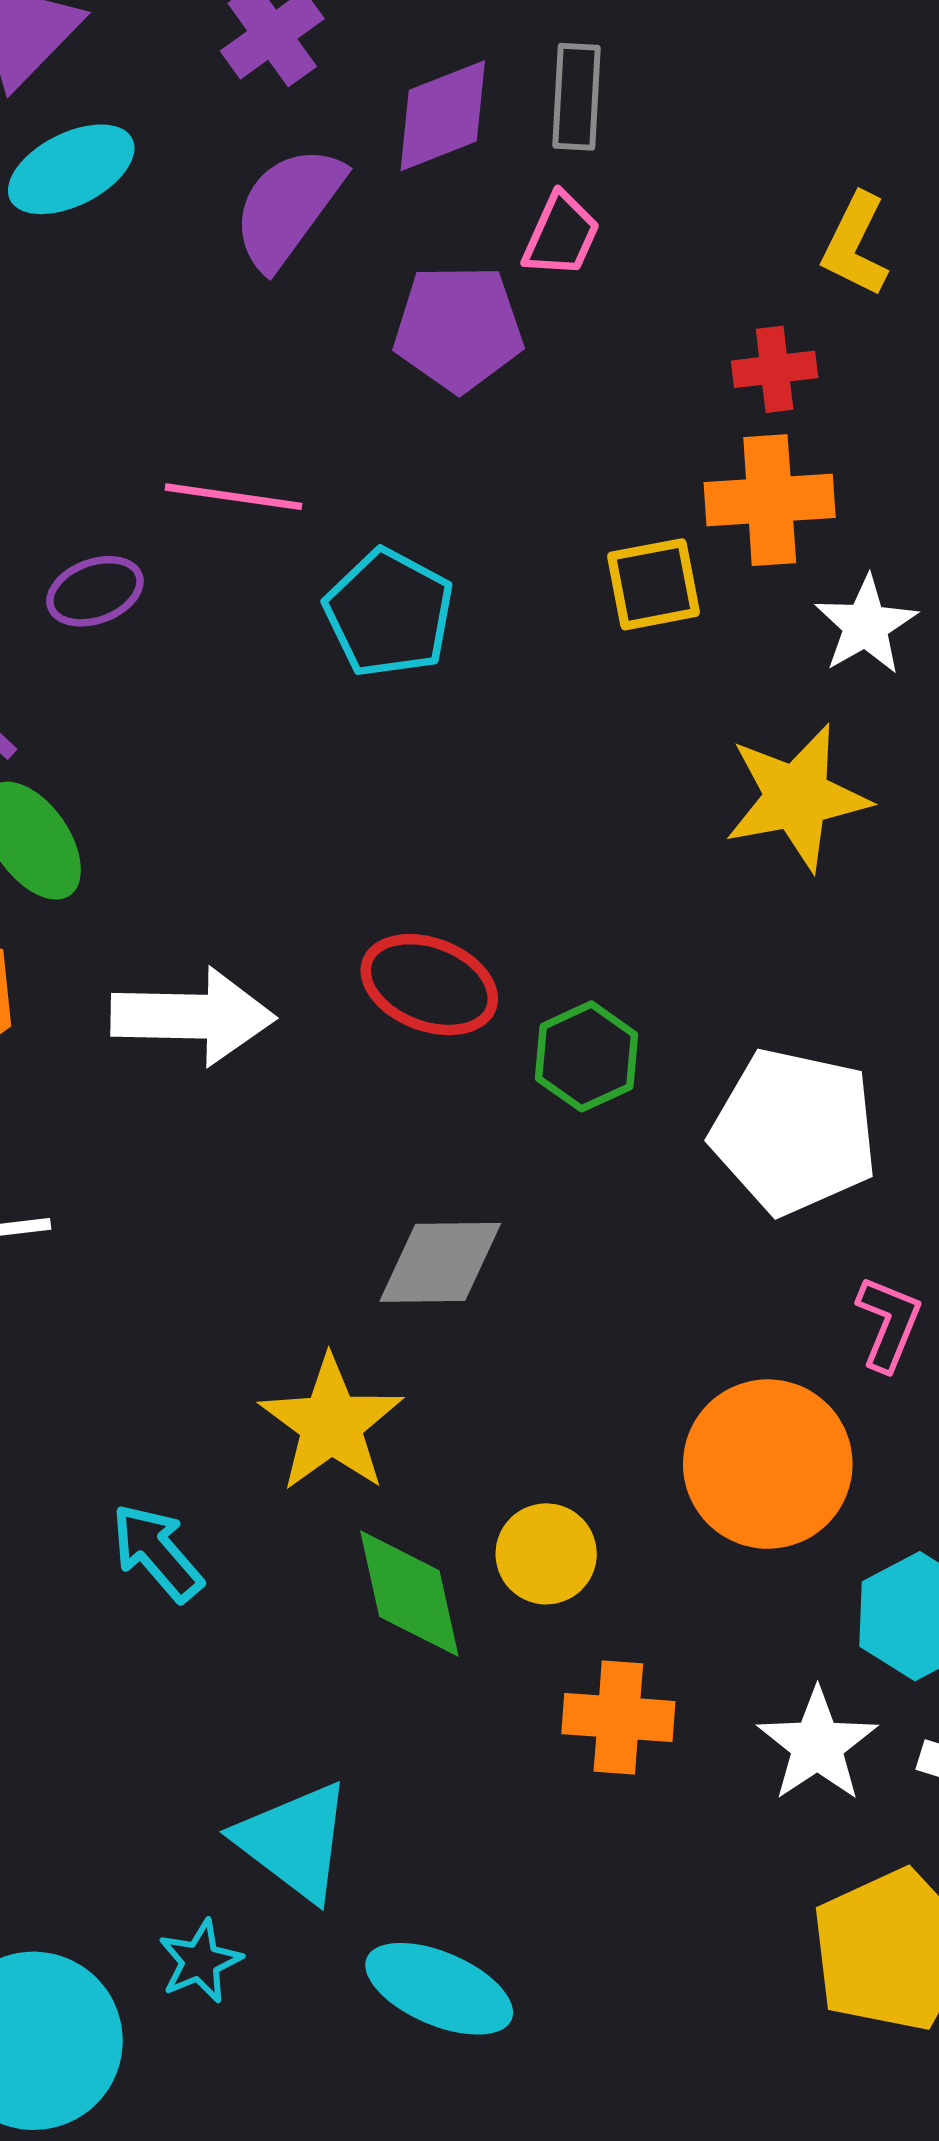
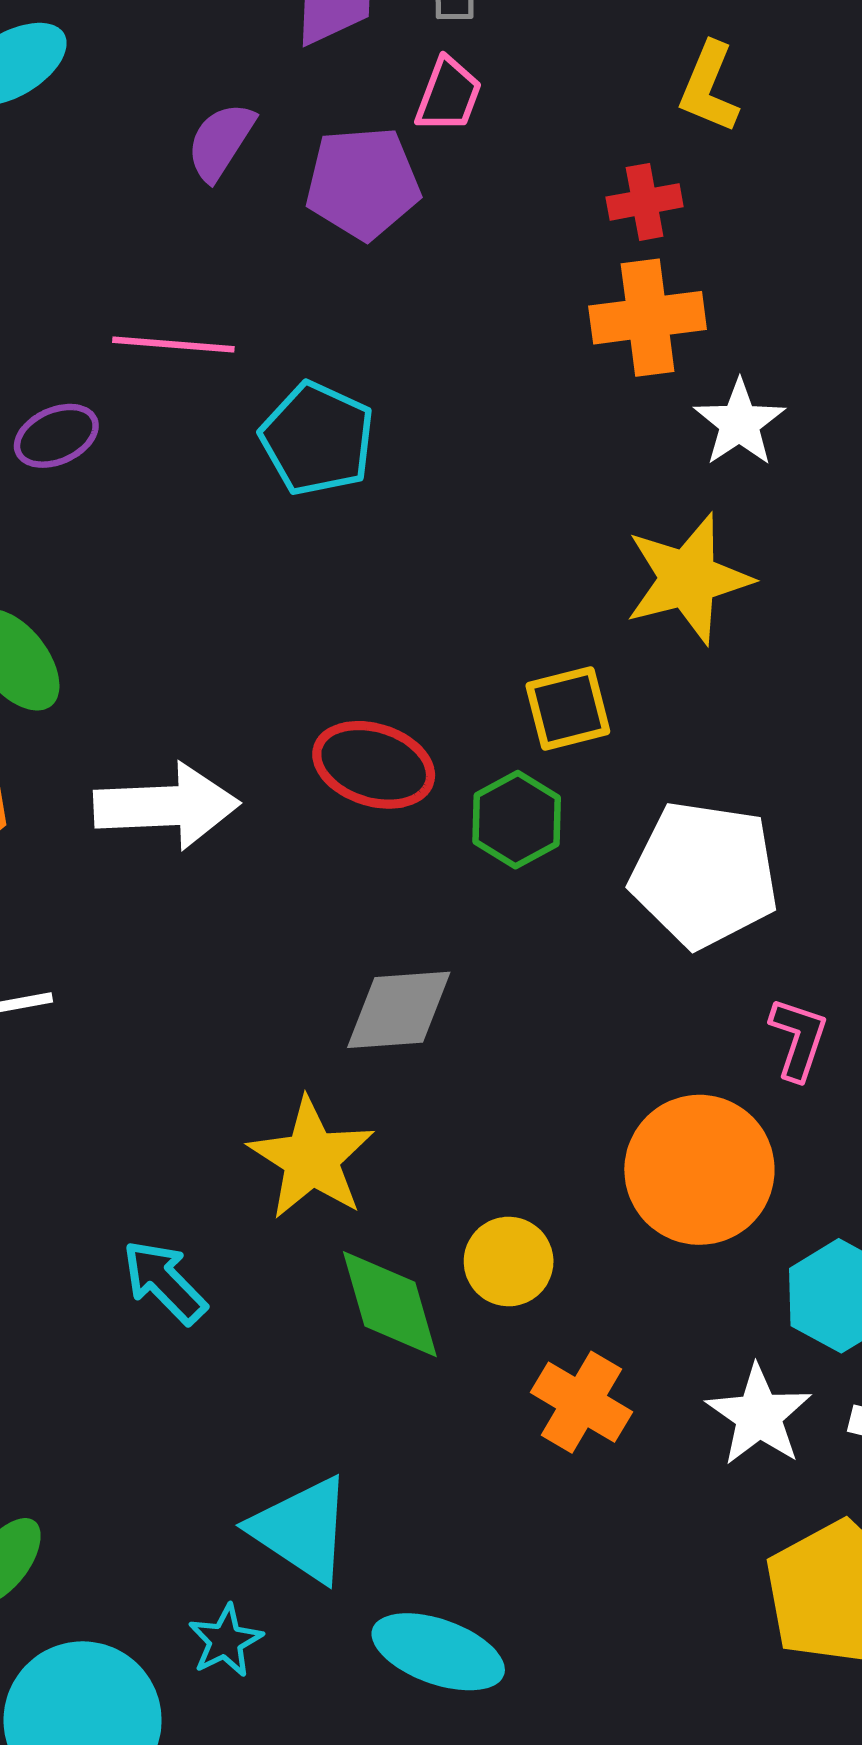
purple semicircle: (288, 207) -> (221, 141), moved, size x0.7
yellow square: (654, 584) -> (568, 709), moved
orange cross: (618, 1718) -> (581, 1402), turned 30

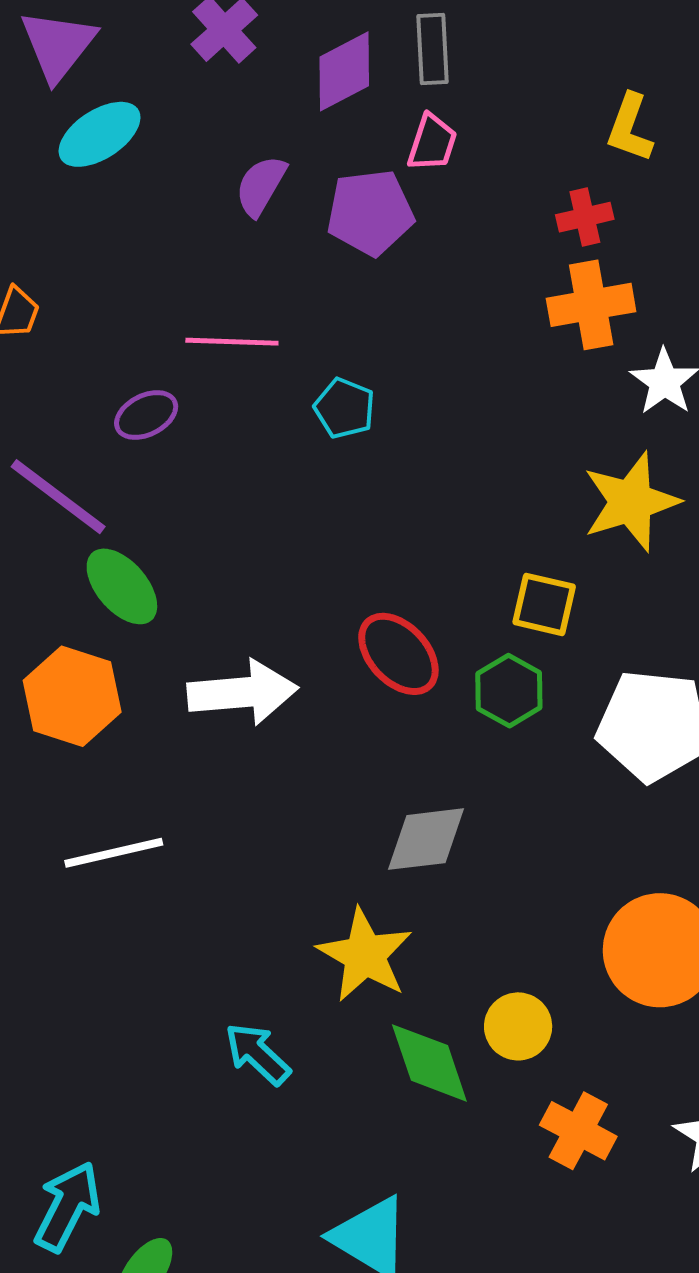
cyan pentagon: (317, 439) -> (344, 408), size x0.7
yellow square: (568, 709) -> (544, 604), turned 30
red ellipse: (374, 765) -> (398, 654), turned 32

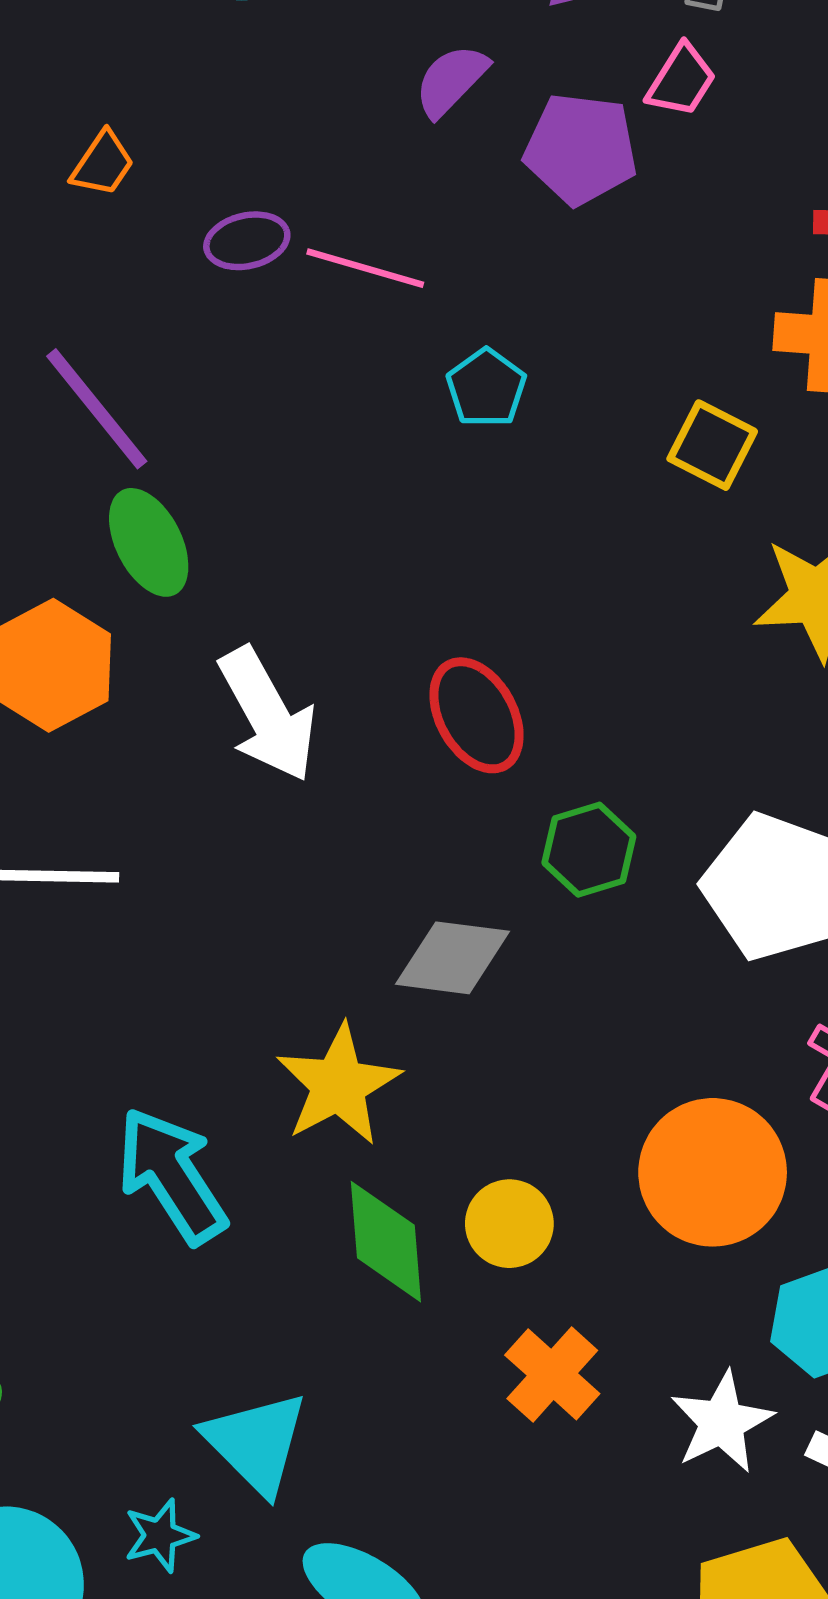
purple ellipse: (146, 415) -> (247, 241), moved
yellow square: (544, 604) -> (712, 445), moved
green hexagon: (509, 691) -> (589, 850), moved
white arrow: (243, 692) -> (268, 714), turned 52
cyan arrow: (258, 1054) -> (172, 1176), size x1.5

